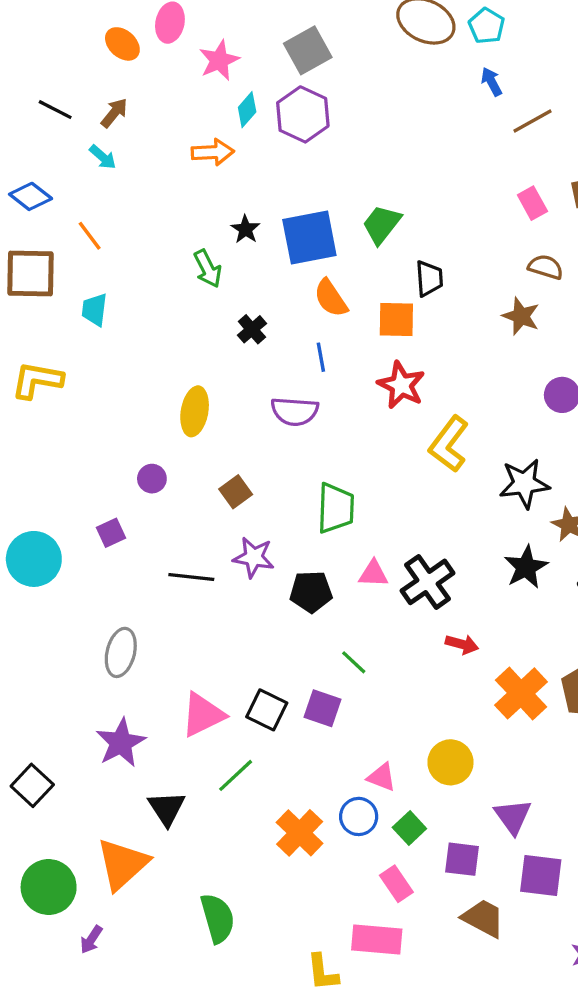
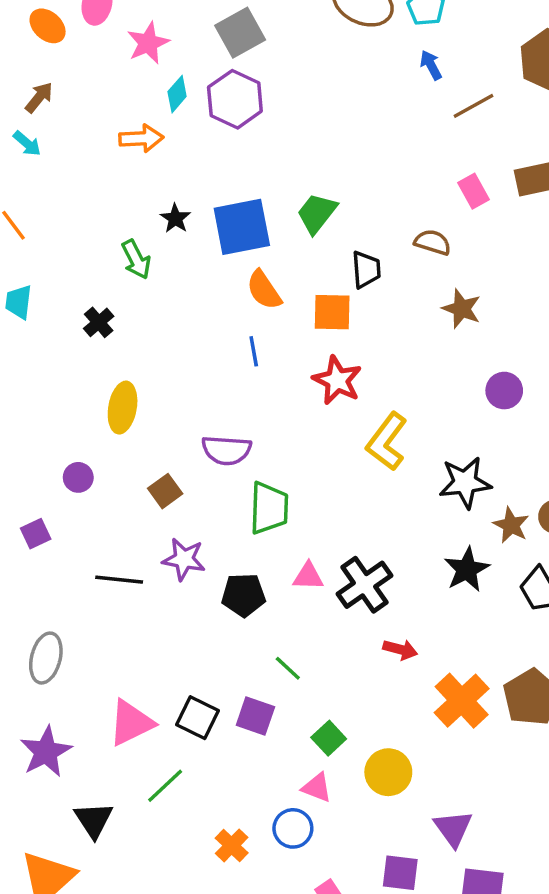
brown semicircle: (546, 267) -> (433, 242), moved
black cross: (252, 329) -> (99, 322), moved
purple semicircle: (295, 411) -> (226, 450), moved
green square: (409, 828) -> (329, 738), moved
orange cross: (300, 833) -> (232, 845), size x0.7

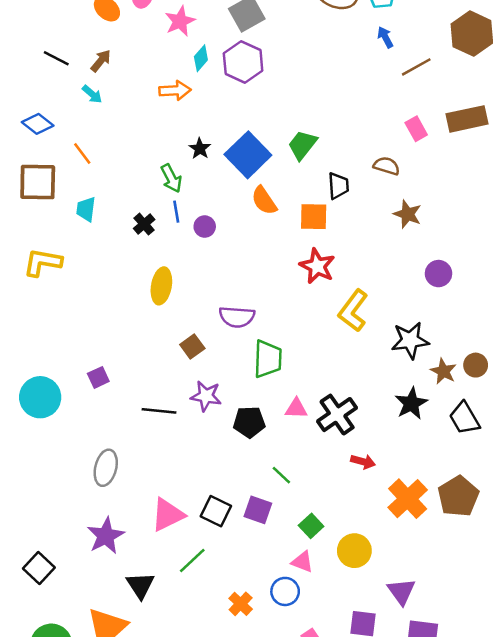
blue square: (242, 227) -> (248, 155), turned -33
blue line: (254, 351) -> (176, 212), moved
purple circle: (78, 477) -> (205, 227), moved

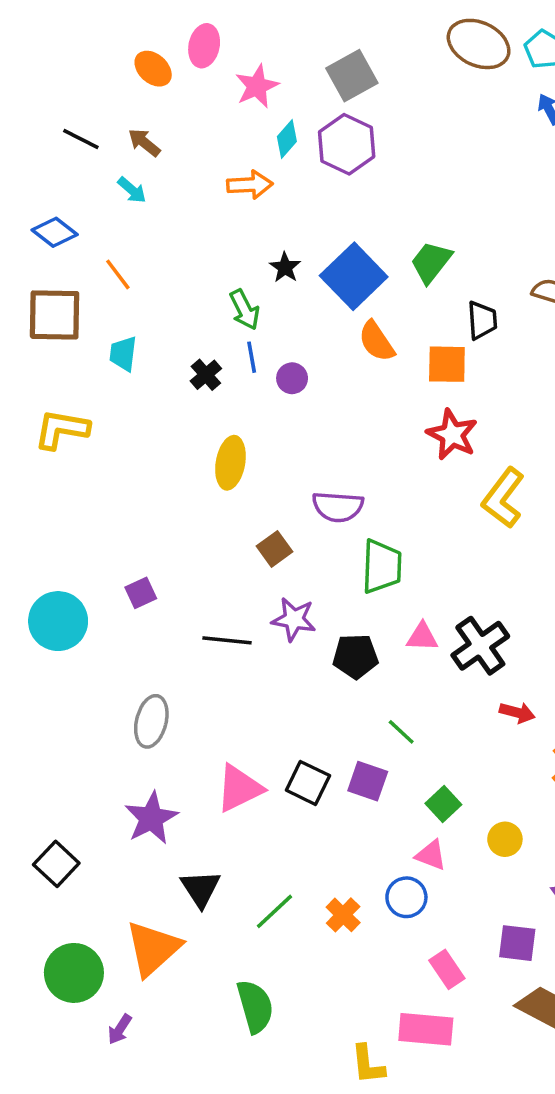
brown arrow: (101, 61) -> (144, 143), turned -90
yellow circle: (354, 551) -> (505, 839), size x0.7
green line: (192, 561) -> (274, 911), moved

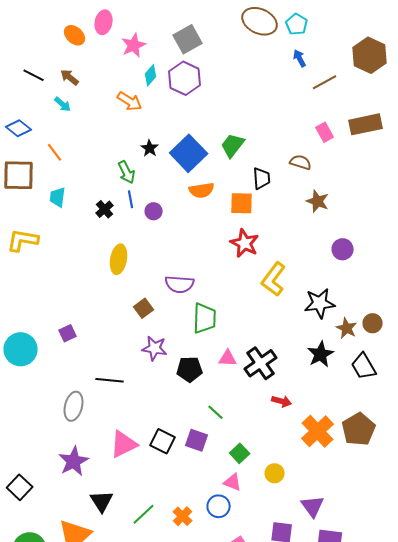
orange arrow: (250, 185) -> (130, 101), turned 35
orange semicircle: (377, 341) -> (202, 190), turned -65
black line: (227, 640) -> (110, 380), moved

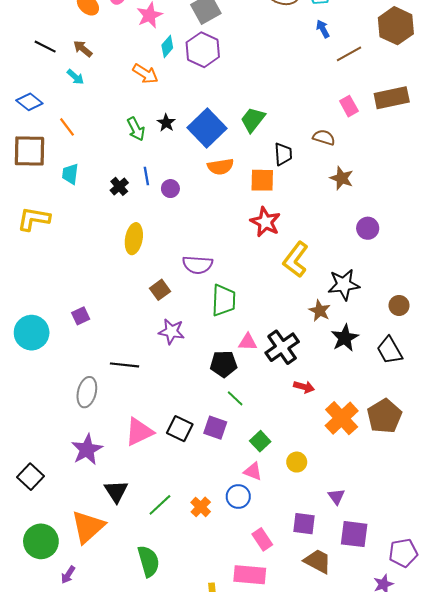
green arrow: (127, 172) -> (136, 129), moved
brown star: (347, 328) -> (320, 311), moved
black pentagon: (190, 369) -> (224, 364), moved
purple triangle: (313, 506) -> (336, 497), size x0.7

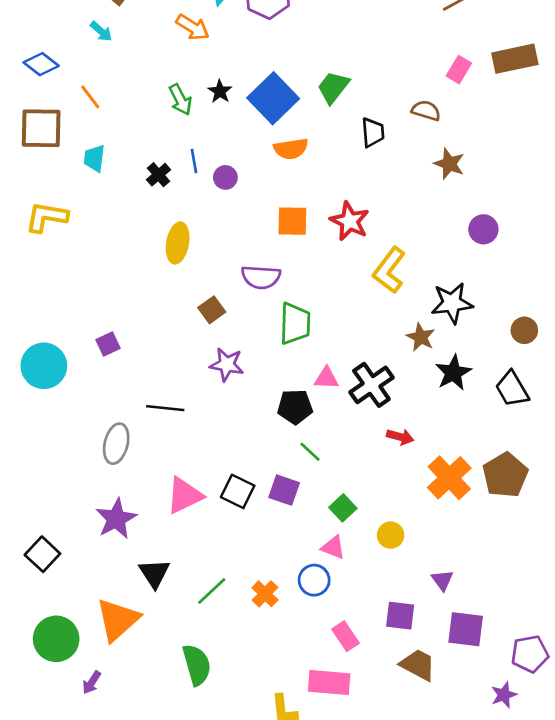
pink rectangle: (349, 106) -> (459, 70), turned 60
orange square: (262, 180) -> (292, 221), moved

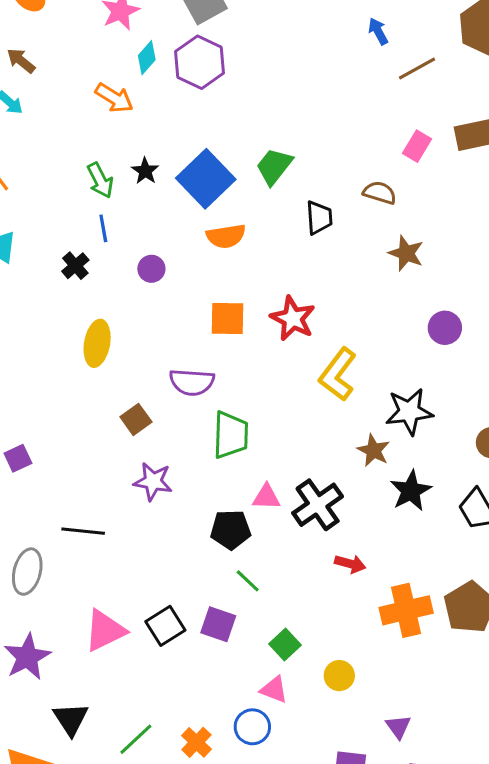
blue line: (194, 161) -> (103, 228), moved
orange cross: (449, 478) -> (406, 610), turned 30
black square: (238, 491) -> (165, 626), turned 32

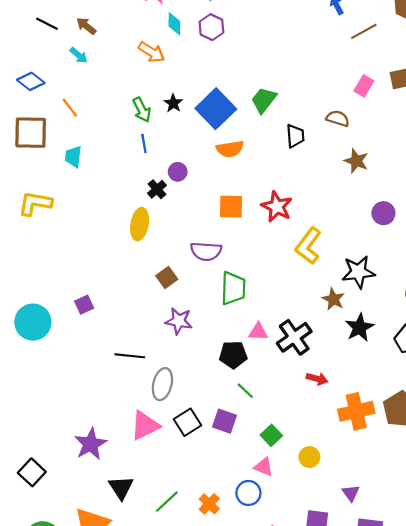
cyan diamond: (147, 58) -> (174, 24), turned -40
purple hexagon: (200, 62) -> (211, 27), size x0.7
black cross: (75, 266) -> (157, 189), moved
gray ellipse: (27, 572) -> (162, 384), moved

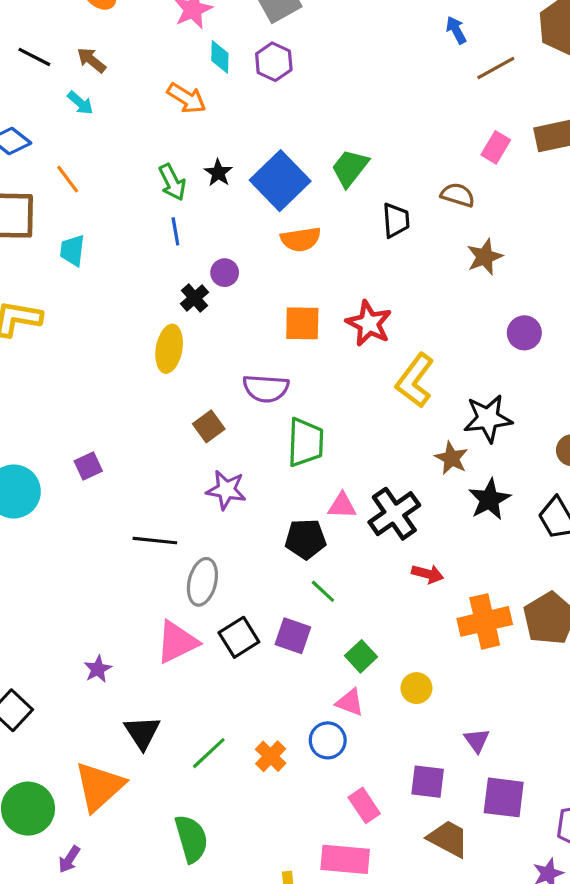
brown star: (356, 161) -> (485, 257), turned 30
purple star: (91, 444) -> (98, 669), size x0.6

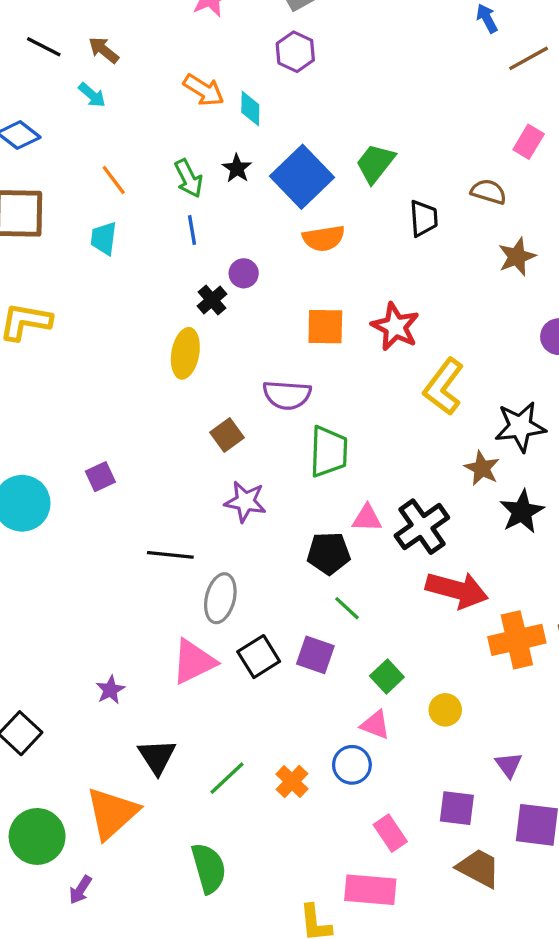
cyan diamond: (220, 57) -> (250, 108), moved
orange line: (68, 179) -> (114, 180), moved
cyan trapezoid: (72, 250) -> (104, 238), moved
red arrow: (428, 574) -> (457, 590), size x1.8

